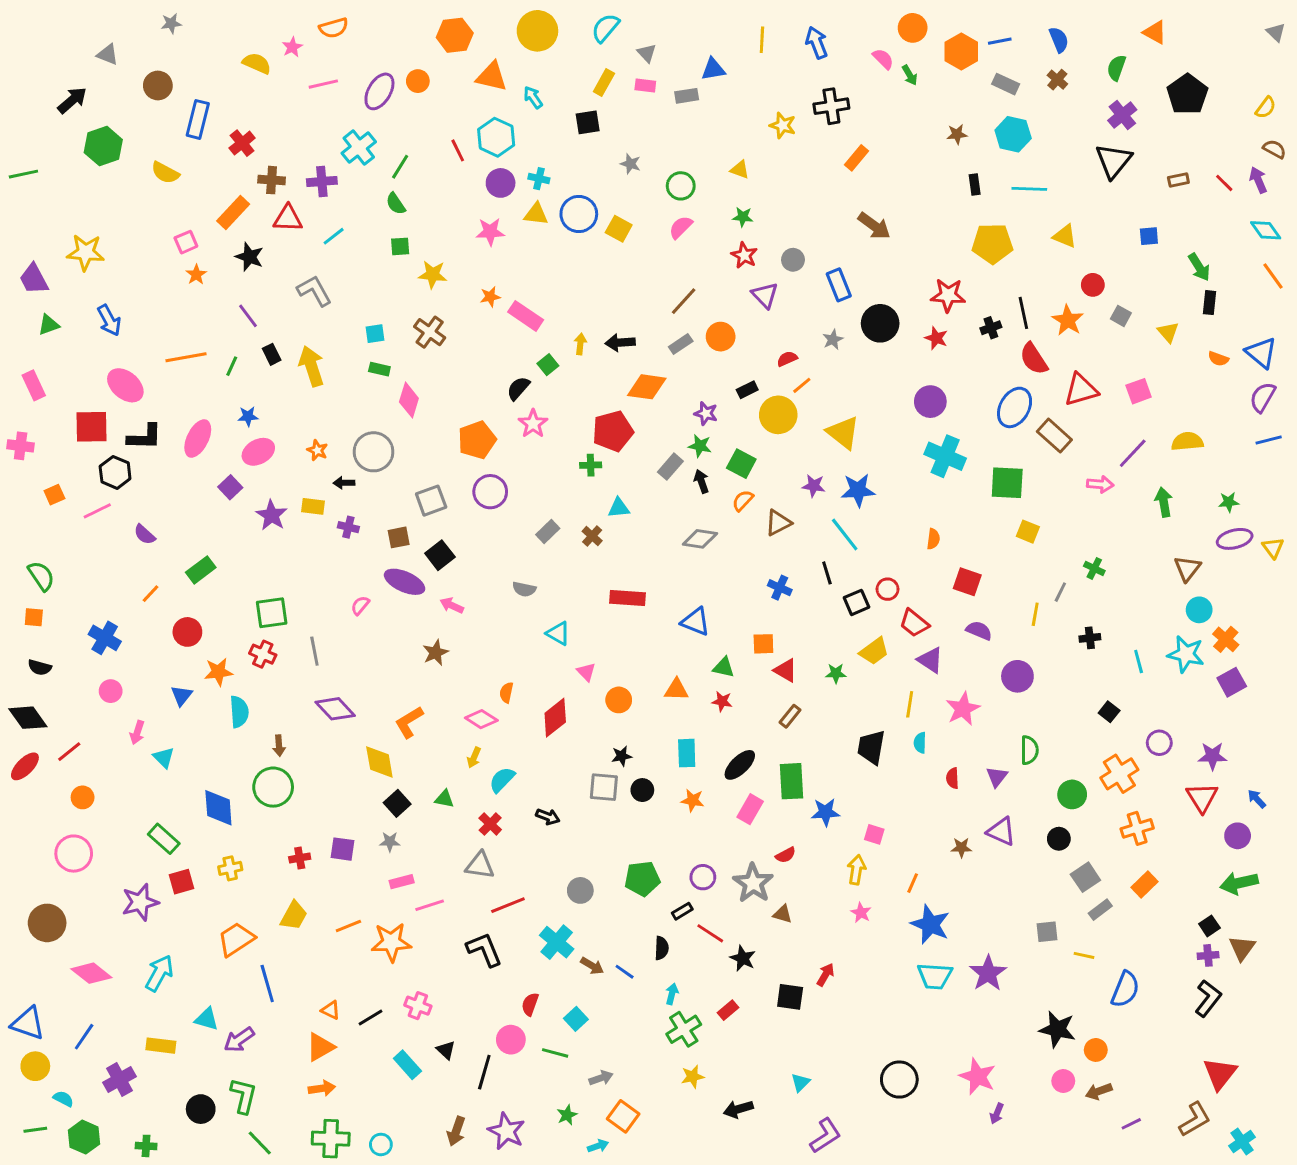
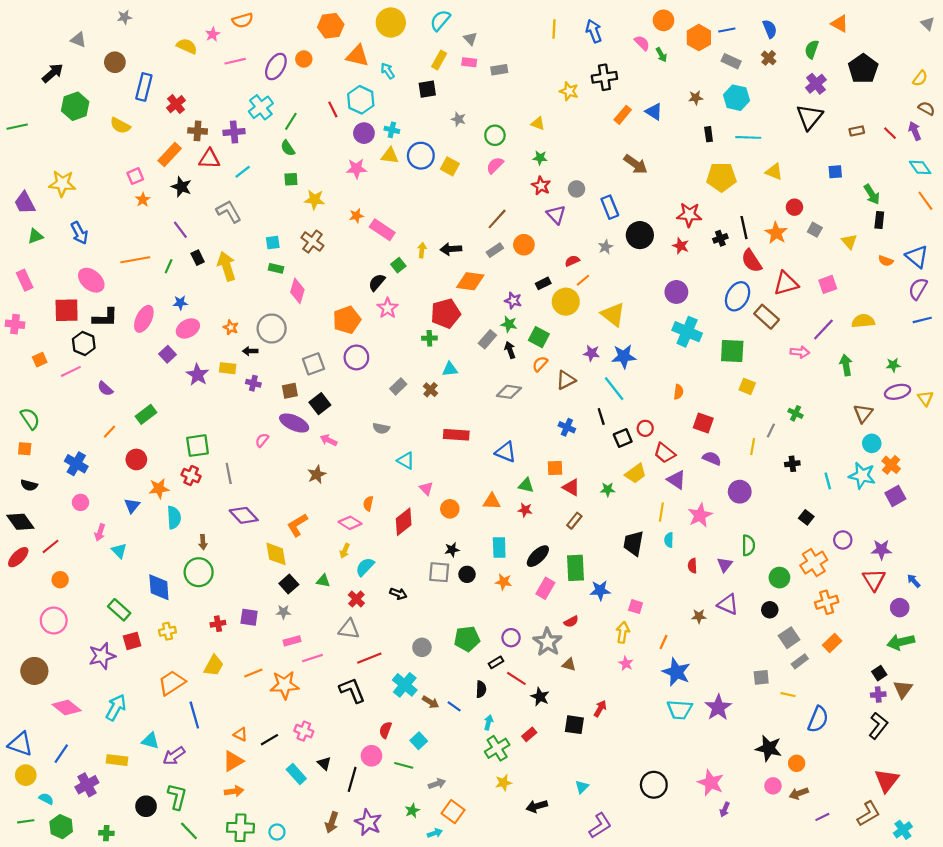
blue triangle: (713, 69) -> (654, 112), moved, turned 42

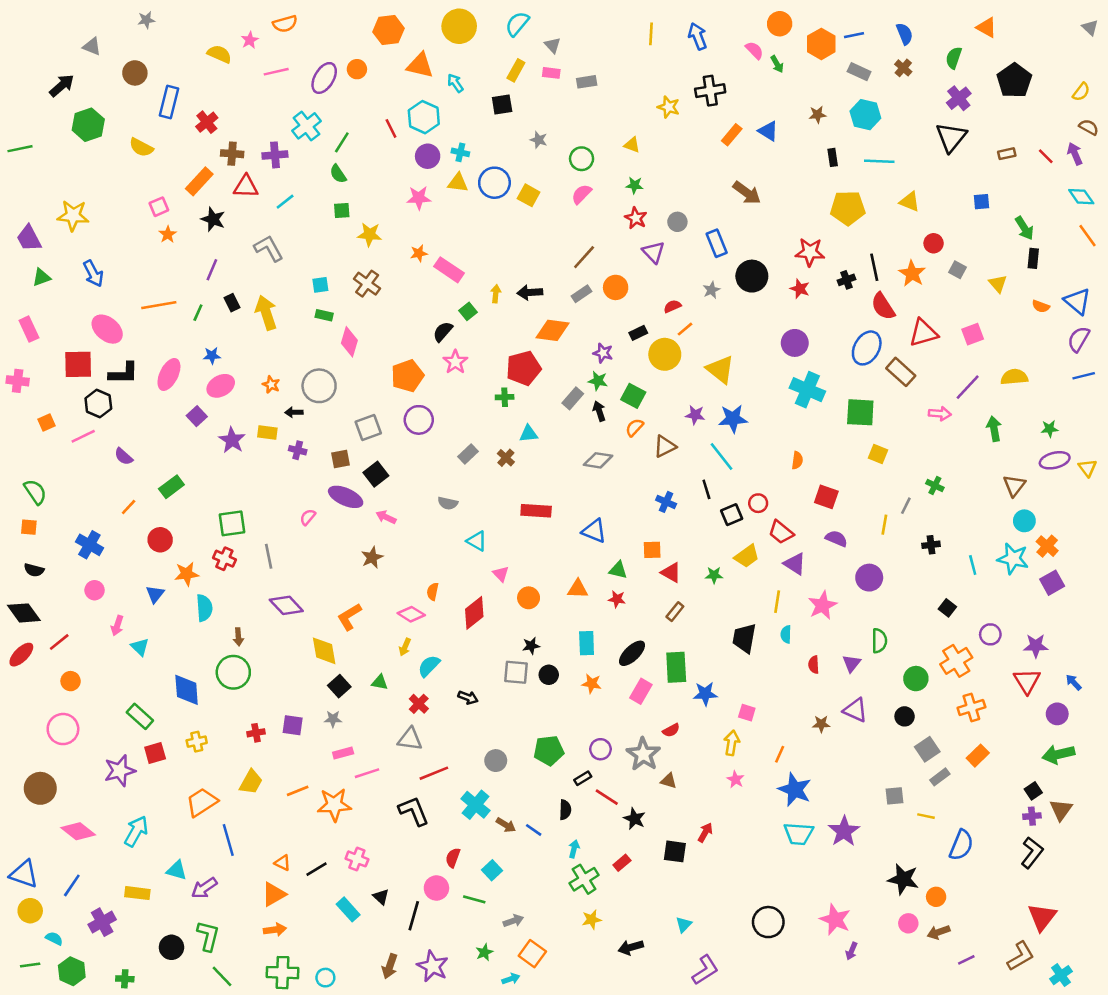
purple line: (180, 230) -> (212, 270), turned 60

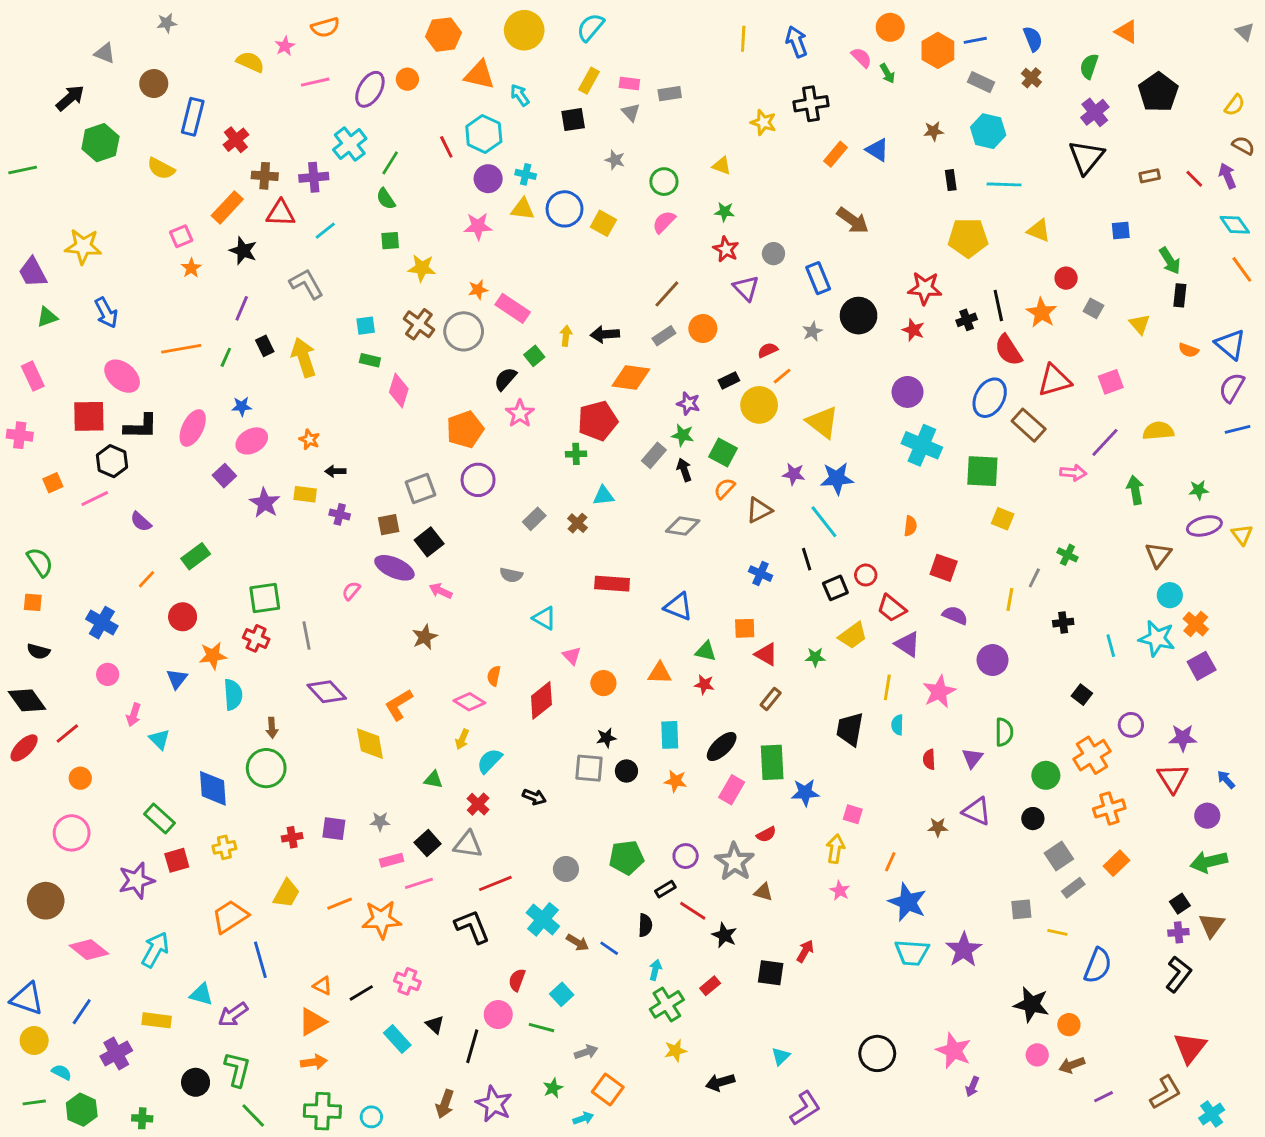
gray triangle: (553, 45) -> (631, 112), moved
gray circle: (319, 386) -> (464, 331), moved
black square: (339, 686) -> (428, 843), moved

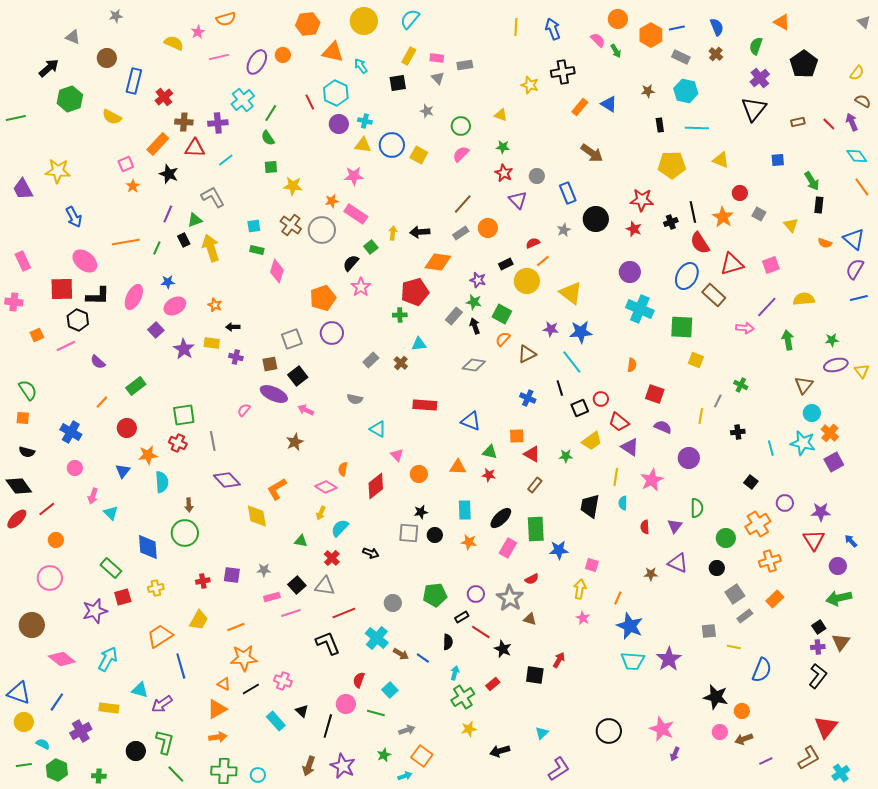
pink star: (478, 226) -> (354, 176), moved
green triangle: (47, 317) -> (195, 220), moved
orange star: (381, 919) -> (244, 658), moved

